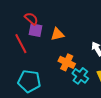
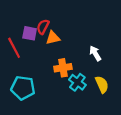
red semicircle: (31, 19) -> (43, 27), moved, turned -104
orange cross: (67, 62) -> (63, 68), turned -35

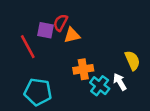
white arrow: (95, 53) -> (120, 82), moved
yellow semicircle: (102, 84) -> (132, 60), moved

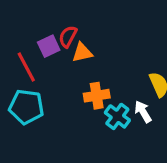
purple square: (45, 30) -> (49, 46), turned -36
cyan pentagon: (38, 92) -> (26, 107), moved

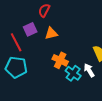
red semicircle: (68, 37) -> (44, 10), moved
orange cross: (97, 96) -> (60, 60), turned 35

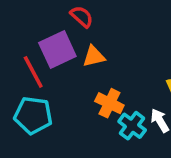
red semicircle: (44, 10) -> (82, 17), turned 104
purple square: (30, 29) -> (57, 49), size x1.5

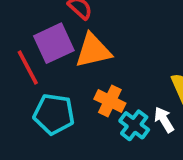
orange triangle: (94, 56) -> (93, 51), size x1.5
cyan pentagon: (33, 115) -> (54, 114), moved

